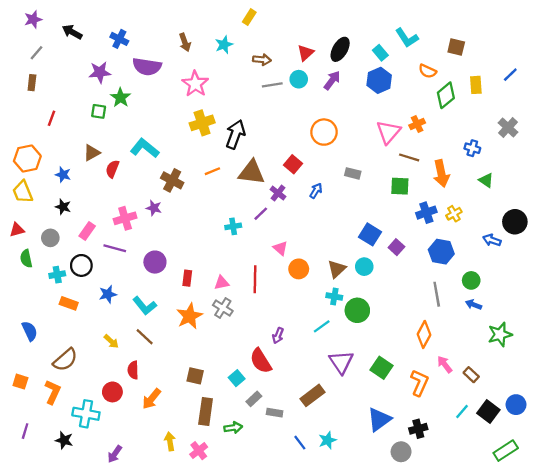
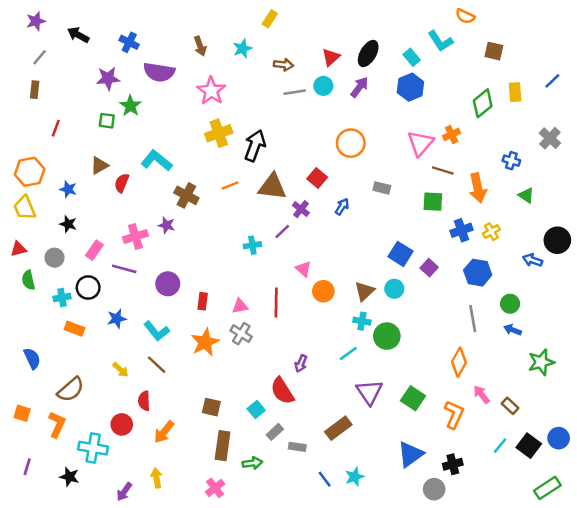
orange semicircle: (427, 71) -> (465, 16), moved
yellow arrow: (170, 441) -> (157, 478), moved

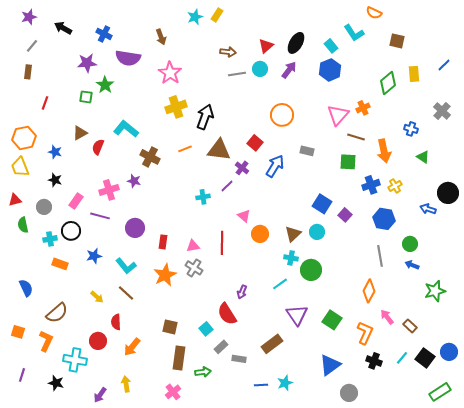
cyan star: (242, 49) -> (195, 17), moved
blue arrow: (342, 207) -> (275, 166), size x1.6
black cross: (453, 464) -> (374, 361), moved, turned 35
blue line: (325, 479) -> (261, 385), turned -56

